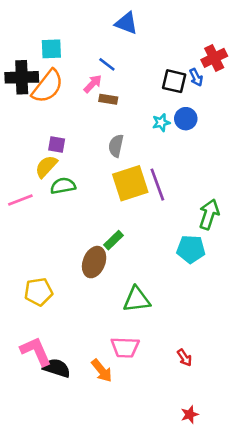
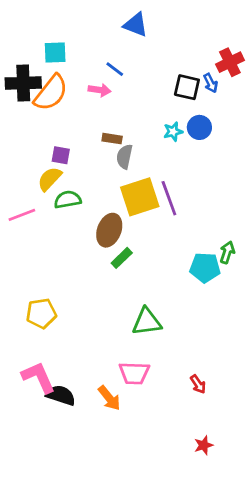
pink arrow: (93, 84) -> (100, 90), turned 54
brown rectangle: (108, 99) -> (112, 139), moved
green arrow: (209, 214) -> (227, 252), moved, size x0.7
brown ellipse: (94, 262) -> (109, 230), moved

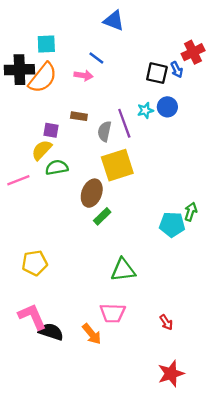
brown rectangle: (112, 139) -> (79, 116), moved
purple line: (169, 198) -> (124, 123), moved
red star: (204, 445) -> (171, 374), size x1.6

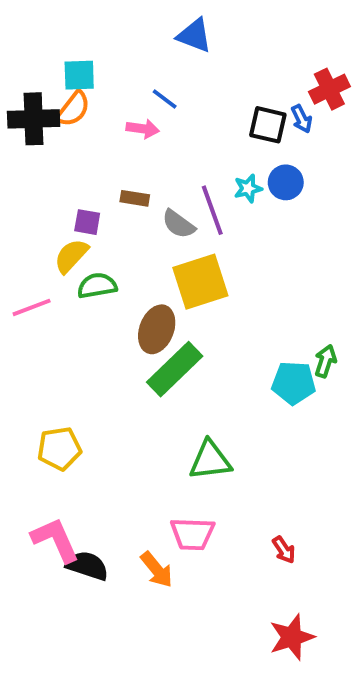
orange semicircle: (43, 78) -> (73, 109), moved, size x0.7
gray semicircle: (104, 131) -> (178, 224), turned -66
green rectangle: (102, 216) -> (175, 369), size x1.8

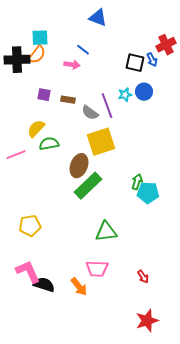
purple square: (87, 222) -> (44, 95), moved
green arrow: (325, 361) -> (137, 182), moved

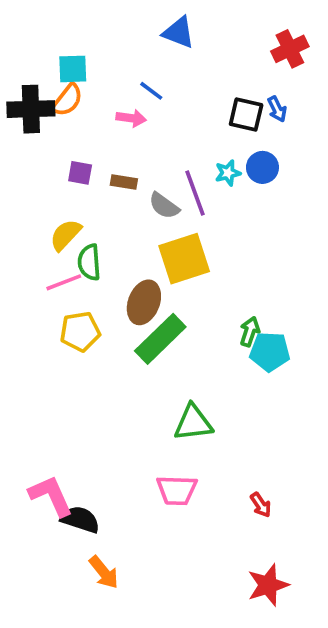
red cross: (166, 45) -> (290, 49), moved
green semicircle: (49, 144) -> (89, 262), turned -84
pink line: (16, 155) -> (64, 282), moved
yellow pentagon: (30, 226) -> (80, 332), moved
orange arrow: (79, 287) -> (104, 572), moved

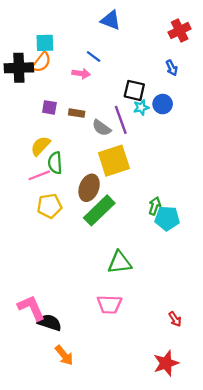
black square: (246, 115) -> (134, 90), moved
red arrow: (261, 505) -> (175, 319), moved

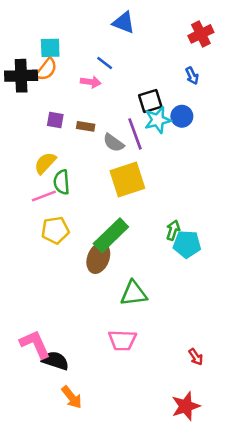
black square: (134, 90) -> (150, 101), turned -30
cyan star: (141, 107) -> (158, 120), size x1.5
brown ellipse: (89, 188) -> (98, 258), moved

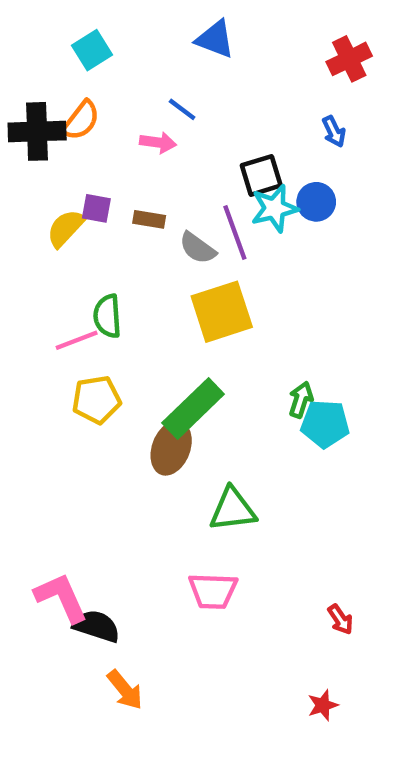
cyan square: (50, 48) -> (92, 50), moved, turned -30
yellow semicircle: (45, 163) -> (66, 228), moved
red star: (186, 406) -> (323, 705), size x0.6

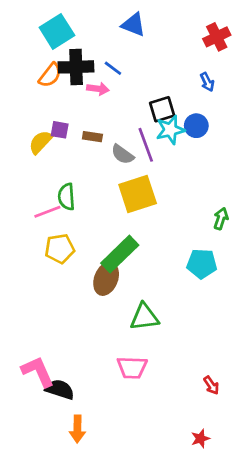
cyan square: (92, 50) -> (57, 31), size x1.4
black cross: (37, 131) -> (76, 67), moved
green arrow: (301, 400) -> (221, 219), moved
orange arrow: (125, 690) -> (77, 429), turned 40

